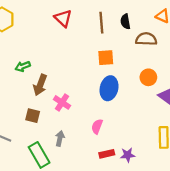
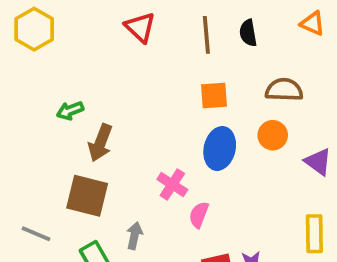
brown semicircle: (146, 39) -> (284, 90), moved
orange circle: (148, 77) -> (273, 135), moved
pink cross: (62, 102) -> (172, 184), moved
brown square: (33, 116) -> (87, 196), size x1.6

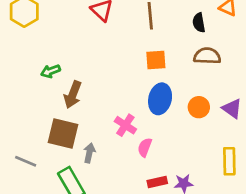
black semicircle: (248, 33) -> (199, 23), moved
orange circle: (273, 135) -> (199, 107), moved
gray arrow: (134, 236) -> (89, 153), moved

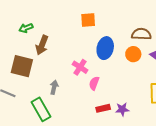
brown semicircle: (207, 56) -> (141, 34), moved
orange square: (156, 60) -> (88, 20), moved
brown square: (63, 133) -> (22, 66), moved

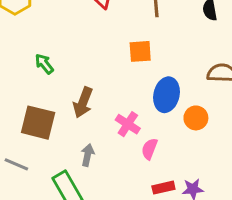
green arrow: (26, 28) -> (44, 64), turned 72
brown arrow: (42, 45) -> (83, 102), moved
orange circle: (133, 54) -> (196, 118), moved

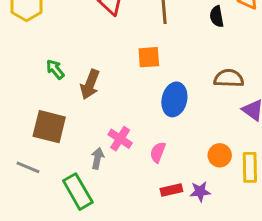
brown arrow: (83, 102) -> (90, 84), moved
orange circle: (196, 118) -> (220, 155), moved
pink cross: (128, 124) -> (120, 139), moved

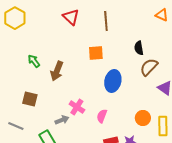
black semicircle: (217, 16) -> (139, 48), moved
brown semicircle: (229, 78) -> (149, 67), turned -48
brown square: (49, 127) -> (30, 99), size x0.7
gray arrow: (97, 158) -> (62, 120), turned 56

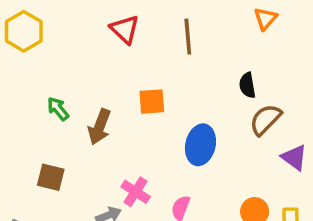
orange triangle: (162, 15) -> (265, 19), moved, turned 48
orange square: (96, 53) -> (152, 102), moved

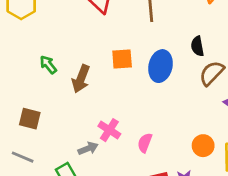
blue ellipse: (200, 145) -> (160, 66), moved
brown square: (51, 177) -> (30, 119), moved

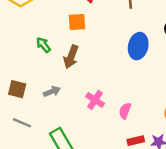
orange square: (122, 59) -> (77, 22), moved
brown square: (30, 119) -> (17, 89), moved
gray arrow: (88, 148) -> (52, 92), moved

